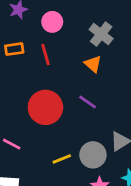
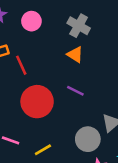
red line: (45, 54) -> (21, 65), moved
yellow line: (62, 159) -> (43, 150), moved

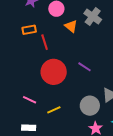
orange triangle: (75, 55) -> (71, 26), moved

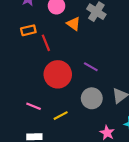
gray circle: (90, 106) -> (92, 98), moved

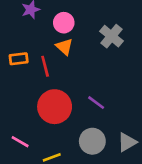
orange triangle: (74, 24) -> (64, 47), moved
orange rectangle: (28, 30) -> (19, 59), moved

